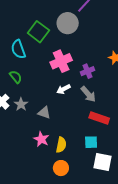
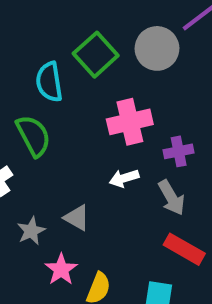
green semicircle: (16, 77) -> (33, 136), size x1.5
gray star: (21, 104) -> (31, 231), moved

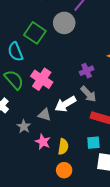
pink cross: (130, 122) -> (42, 79), moved, turned -30
white arrow: (124, 178) -> (65, 104), moved, size x1.5

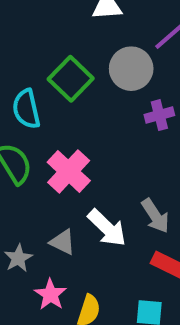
purple cross: (87, 71) -> (159, 115), moved
white arrow: (65, 104) -> (107, 228), turned -115

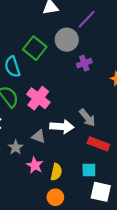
white arrow: (107, 228) -> (62, 127), turned -35

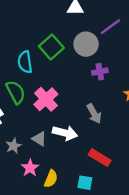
gray arrow: (87, 118) -> (94, 114), moved

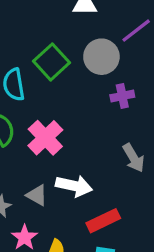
gray arrow: (94, 114) -> (134, 158), moved
red rectangle: (100, 158) -> (103, 221), moved, turned -55

